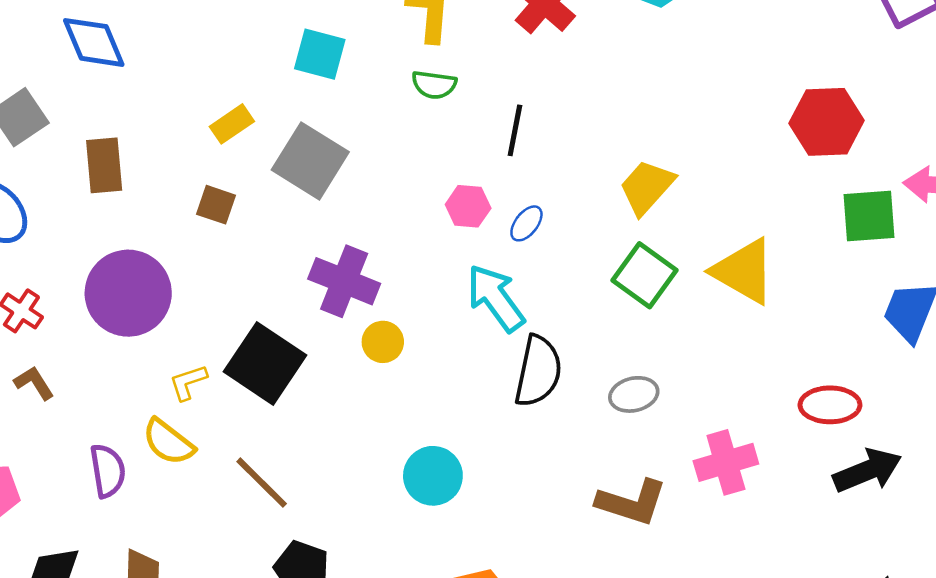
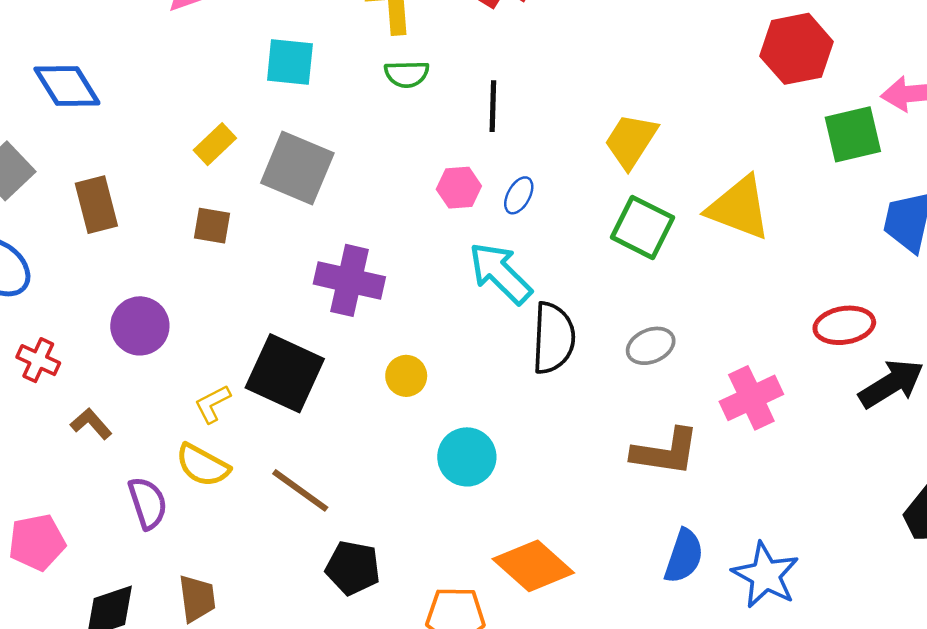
purple circle: (128, 293) -> (140, 326), size x0.7
yellow circle: (383, 342) -> (406, 376), moved
brown L-shape: (34, 383) -> (91, 424), moved

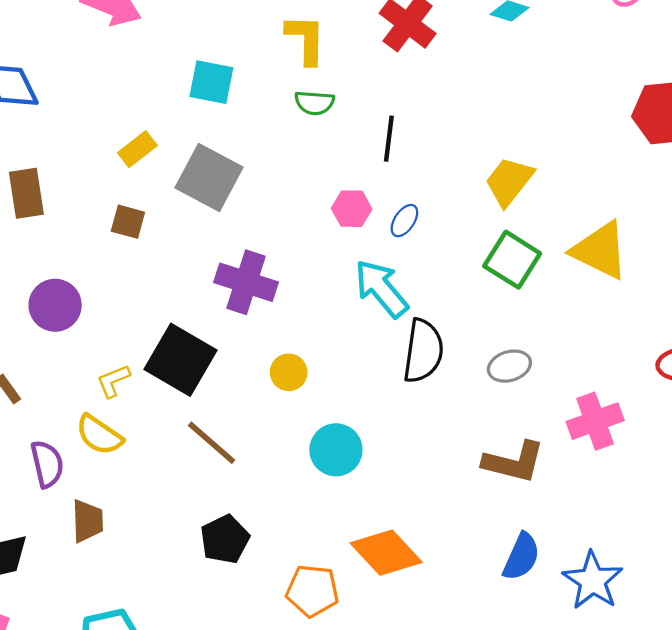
brown line: (300, 490) -> (212, 443), moved
black pentagon: (353, 568) -> (225, 539), turned 30
brown trapezoid: (197, 598) -> (87, 521), moved

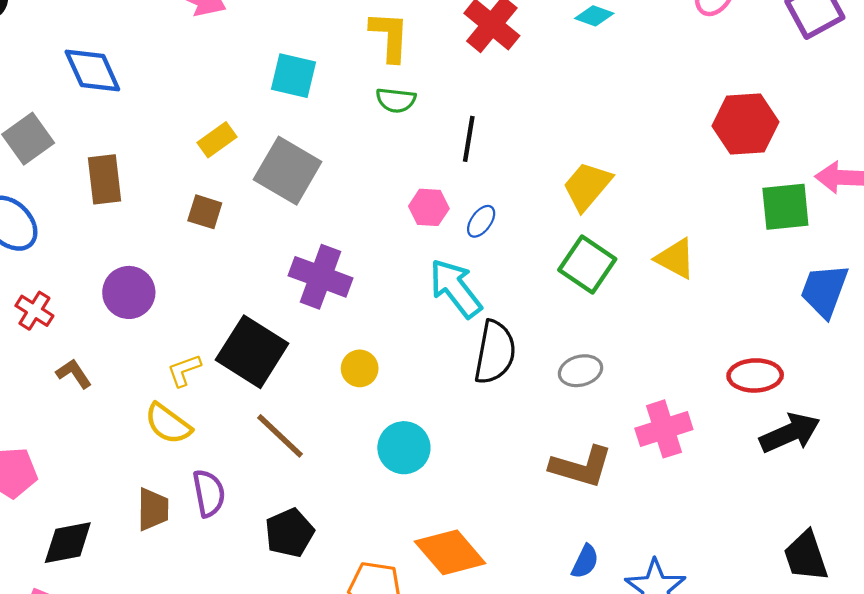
yellow triangle: (600, 250) -> (675, 259), size x0.7
purple semicircle: (47, 464) -> (209, 493), moved
blue semicircle: (521, 557) -> (585, 562), size x0.7

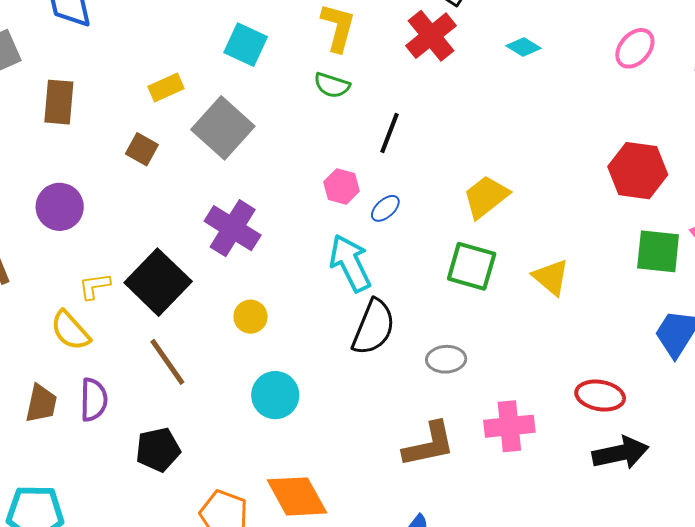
green square: (587, 265) -> (472, 266), turned -30
brown L-shape: (581, 467) -> (429, 445), turned -40

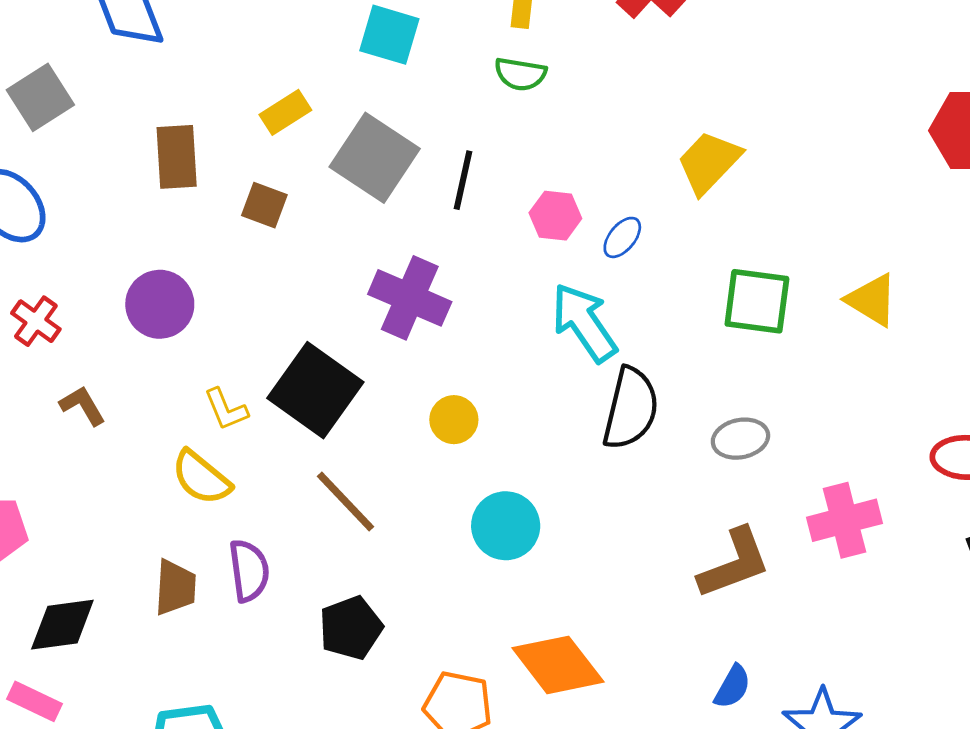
brown rectangle: (59, 102) -> (177, 157), moved
black line: (389, 133) -> (463, 180), moved
yellow trapezoid: (486, 197) -> (709, 162), moved
yellow L-shape: (94, 286) -> (226, 409), turned -96

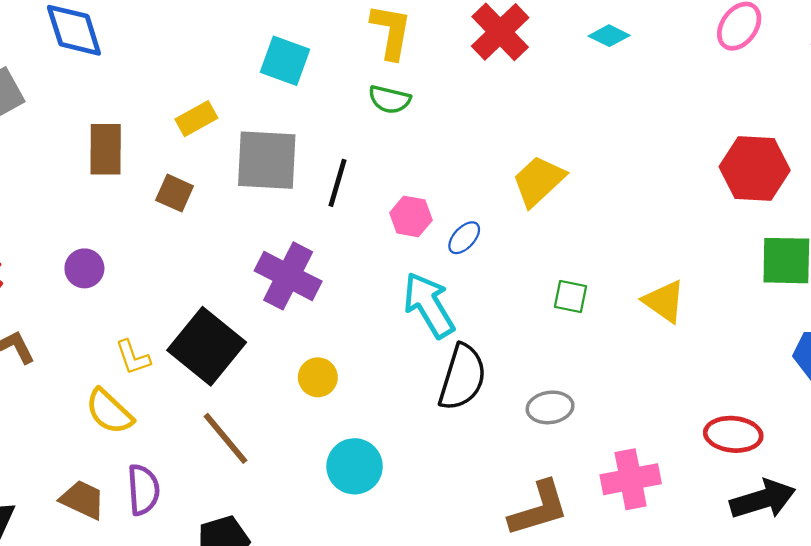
gray square: (375, 158) -> (267, 160), turned -34
green square: (757, 301) -> (571, 297), size x0.6
purple circle: (160, 304) -> (84, 268), size x0.7
brown trapezoid: (175, 587) -> (83, 500), turned -72

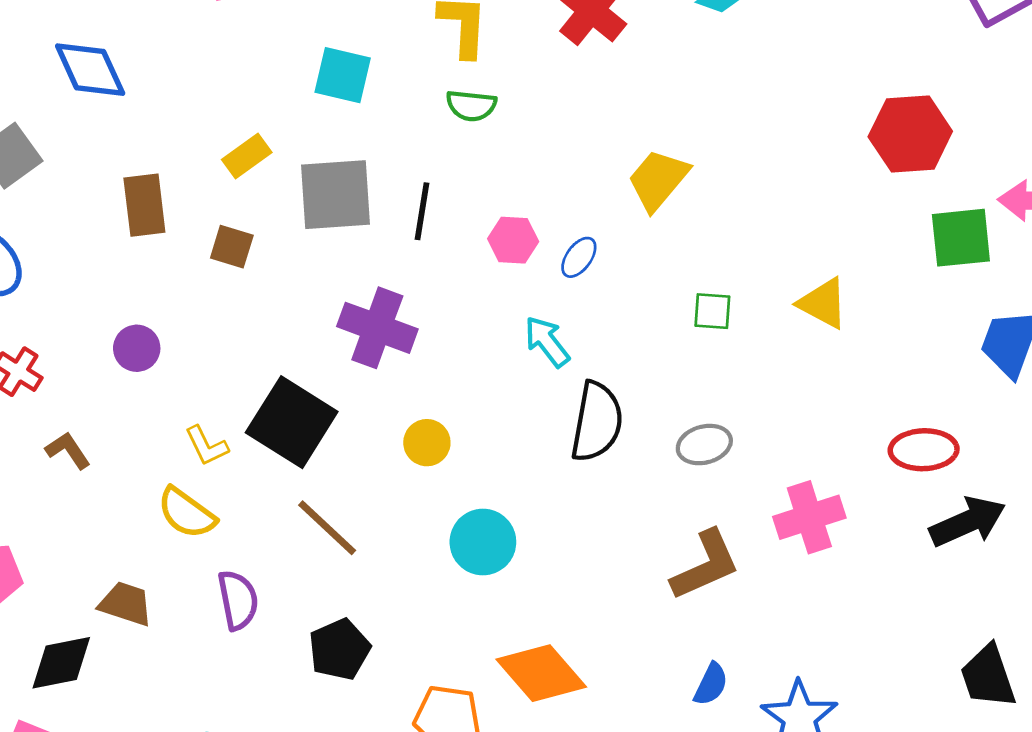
cyan arrow: (429, 305) -> (547, 342), size x0.7
brown trapezoid: (83, 500) -> (126, 604), moved

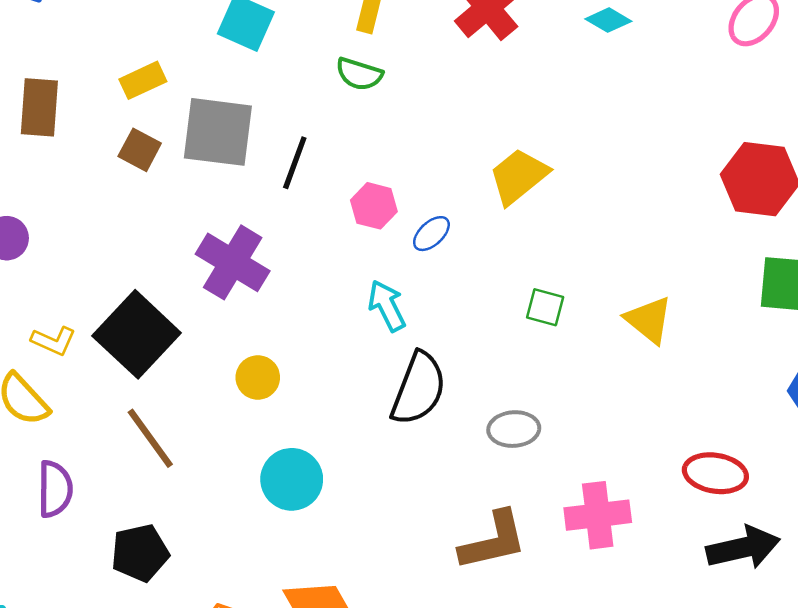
brown square: (232, 247) -> (140, 150), moved
yellow L-shape: (207, 446) -> (54, 341), turned -51

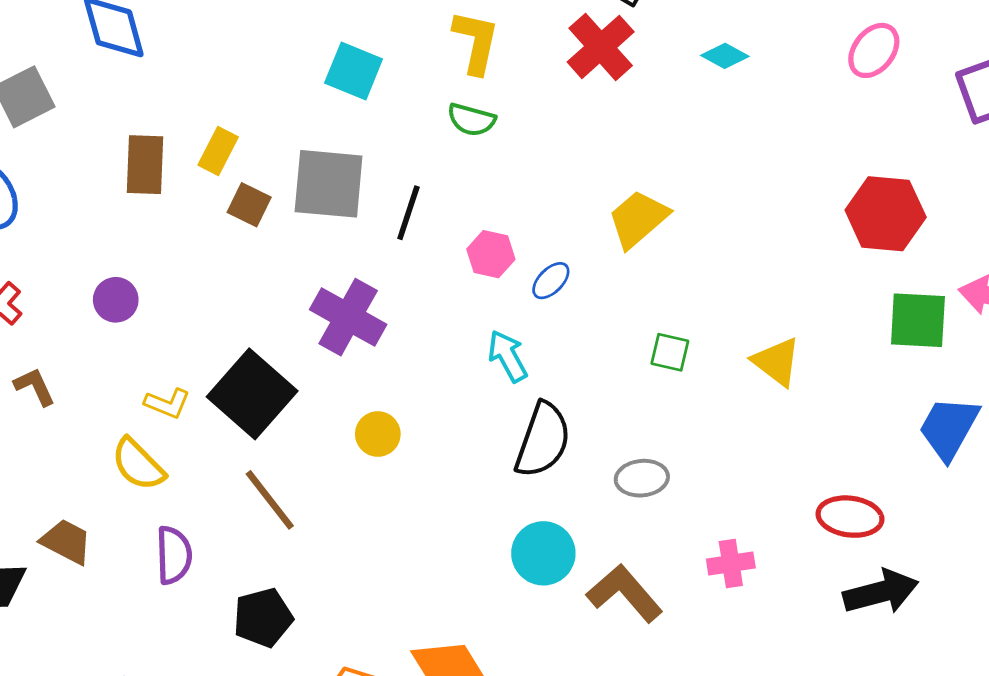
yellow rectangle: (143, 80) -> (218, 151), moved, turned -36
cyan circle: (292, 479) -> (543, 553), moved
pink cross: (598, 515) -> (731, 564), size x0.7
brown L-shape: (493, 541) -> (625, 593), turned -116

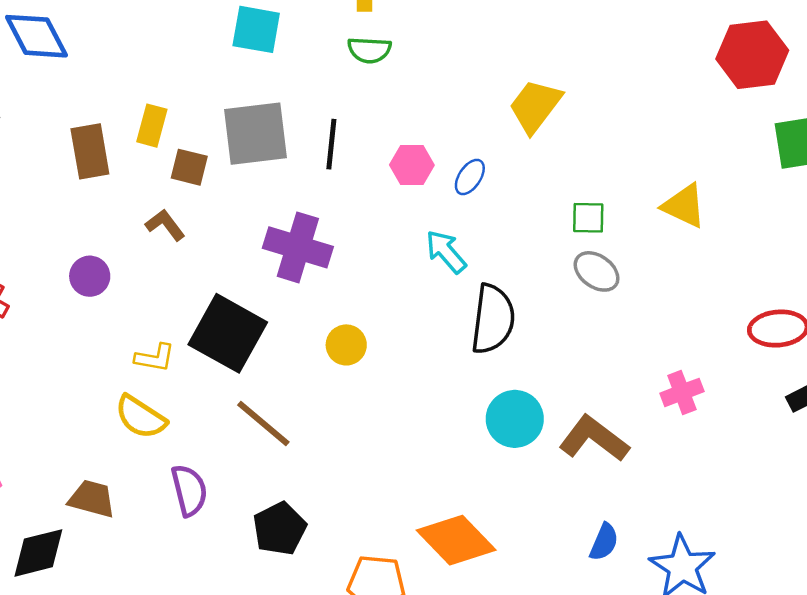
brown L-shape: (35, 387) -> (165, 225), moved
gray ellipse: (642, 478) -> (597, 271), moved, turned 54

